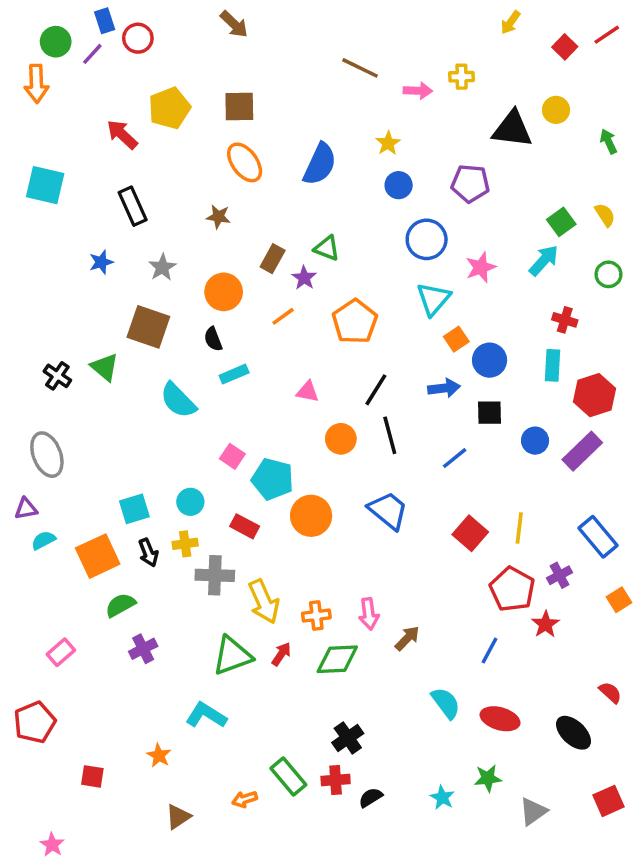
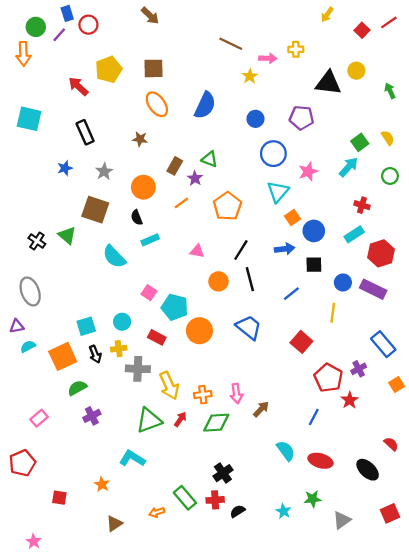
yellow star: (388, 143) -> (250, 76), moved
cyan rectangle: (553, 365) -> (354, 234), turned 54
purple rectangle: (582, 451) -> (373, 289), turned 70
yellow line: (519, 528) -> (333, 313), moved

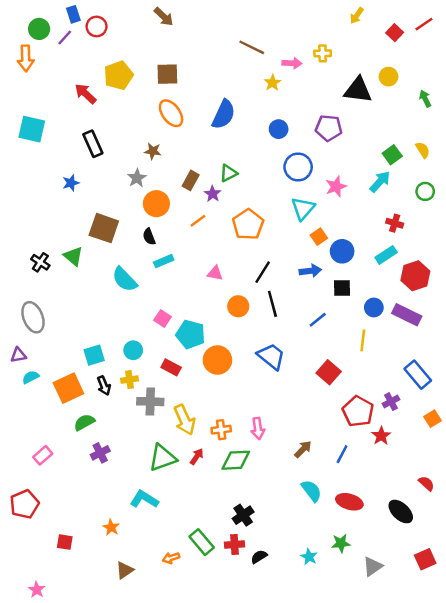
green triangle: (210, 159) -> (228, 173), turned -48
gray star: (104, 172) -> (137, 178), moved
brown arrow: (261, 409) -> (303, 449), moved

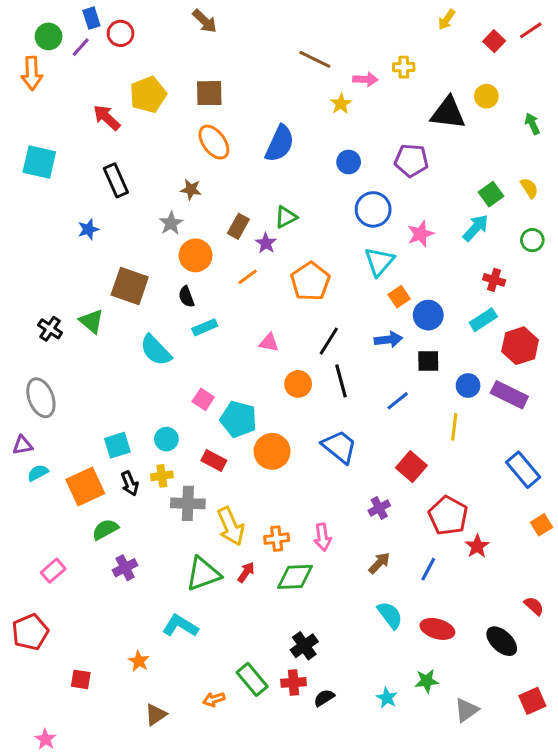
purple cross: (391, 402) -> (379, 508), moved

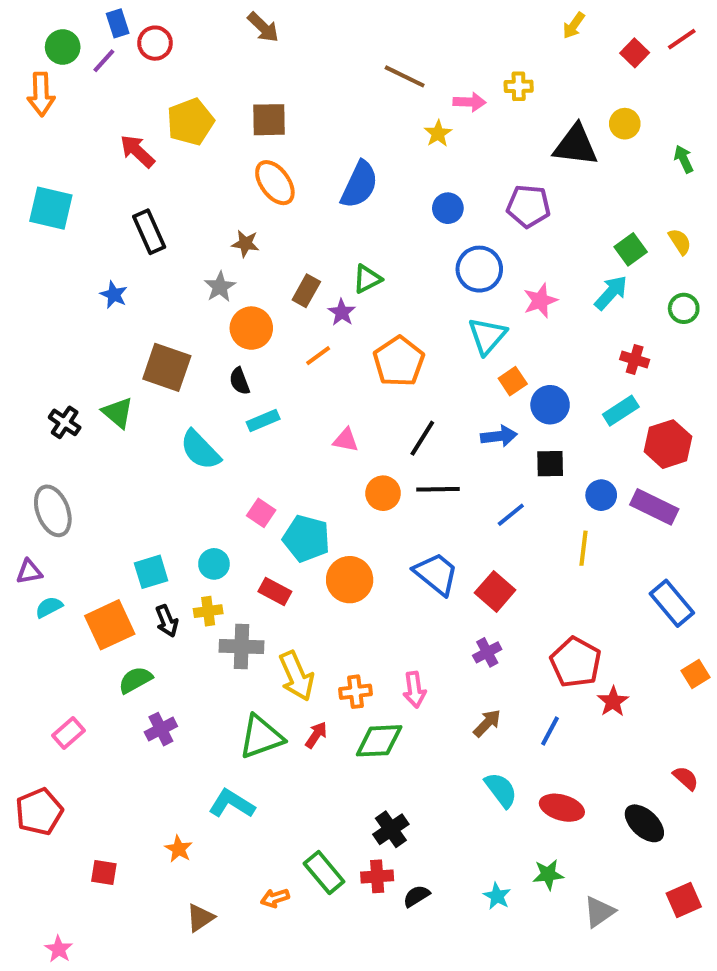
blue star: (88, 229) -> (114, 295), turned -30
black line: (341, 381) -> (438, 489), turned -76
red square: (411, 467) -> (495, 591), moved

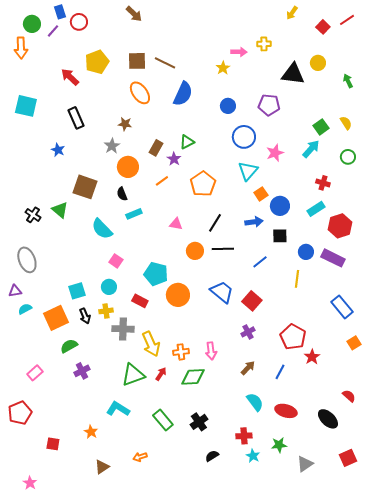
brown line: (405, 76) -> (165, 63), moved
pink square: (261, 513) -> (116, 261), moved
green rectangle: (324, 873) -> (163, 420), moved
red cross: (377, 876) -> (244, 436), moved

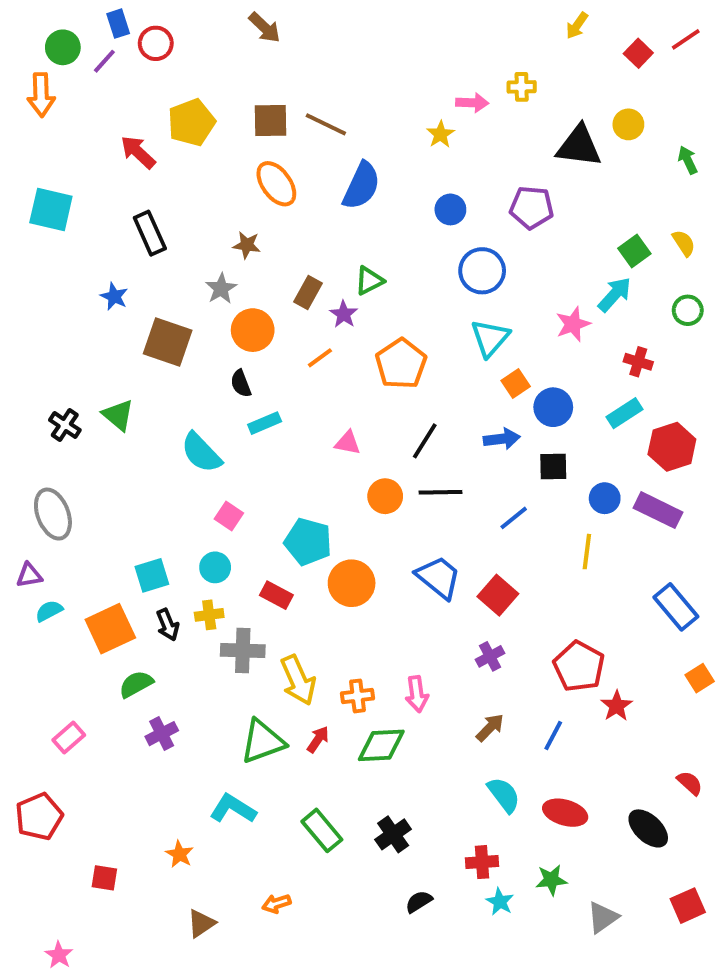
pink star: (275, 153) -> (573, 324), moved
brown square: (85, 187) -> (168, 342), moved

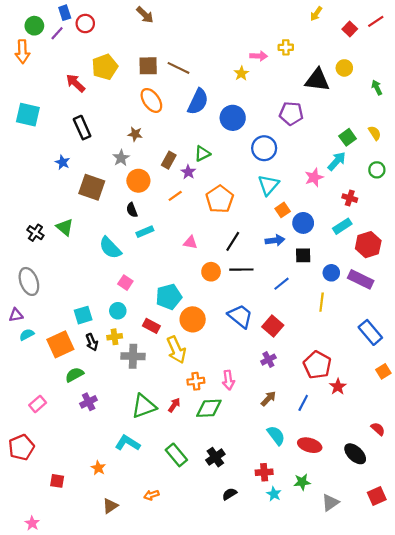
blue circle: (450, 209) -> (233, 118), moved, size x1.5
cyan pentagon: (308, 542) -> (169, 297), turned -30
yellow arrow: (298, 680) -> (176, 350), moved

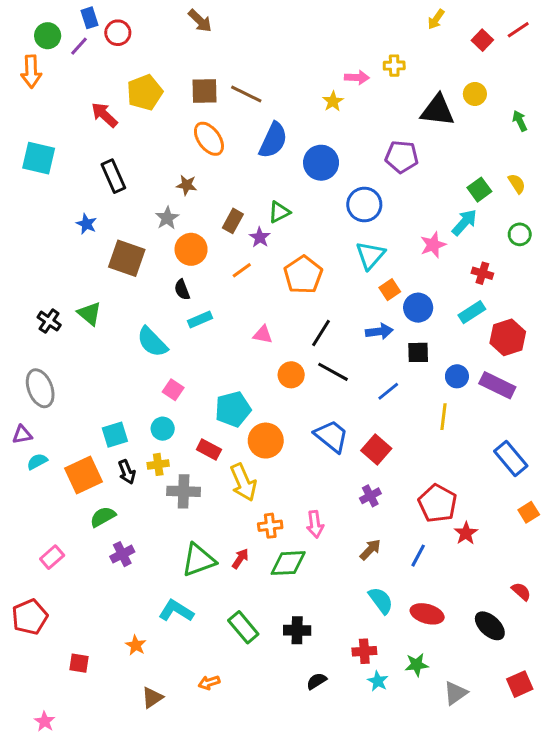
black line: (241, 270) -> (333, 372), turned 30
black cross: (215, 457) -> (297, 630), turned 36

